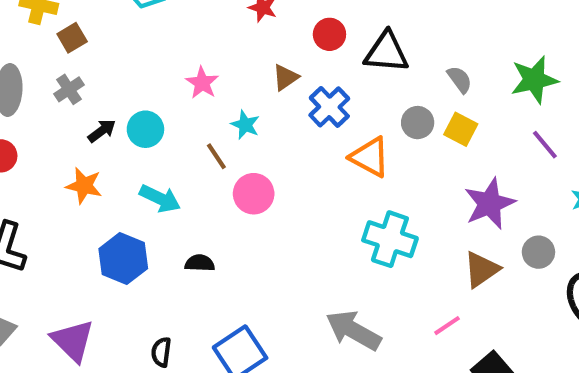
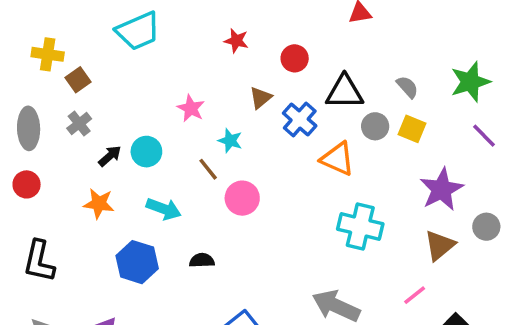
black triangle: (386, 52) -> (344, 92), moved

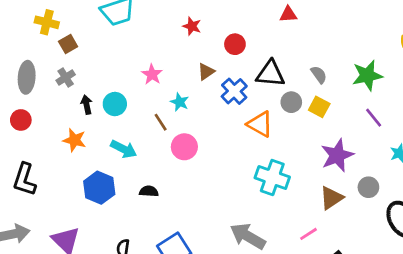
black arrow: (110, 156) -> (87, 105), turned -66

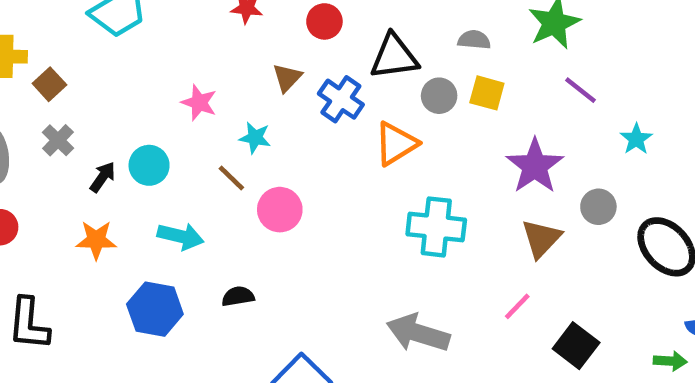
gray semicircle: (319, 75) -> (474, 40), turned -36
black arrow: (87, 105) -> (103, 177), turned 60
orange triangle: (260, 124) -> (396, 144), turned -48

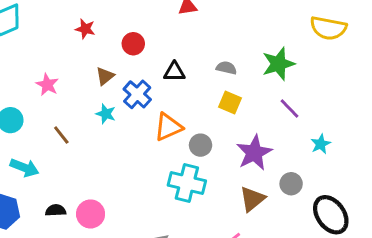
black triangle: (394, 57) -> (174, 72), size x0.7
gray circle: (439, 96) -> (201, 145), moved
cyan star: (255, 138) -> (106, 114), moved
pink circle: (280, 210) -> (91, 214), moved

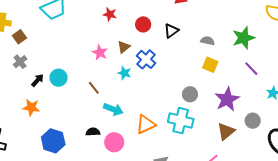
black triangle: (174, 72) -> (171, 31), moved, turned -35
pink star: (47, 85) -> (100, 53), moved
orange triangle: (168, 127) -> (146, 124), moved
cyan arrow: (24, 168) -> (113, 109), moved
black semicircle: (56, 210) -> (93, 132), moved

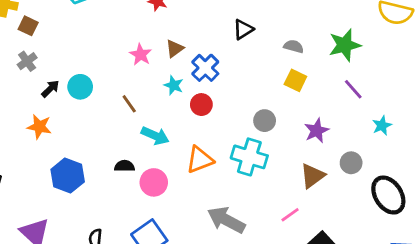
red circle: (143, 24) -> (201, 105), moved
brown square: (19, 37) -> (28, 26), turned -32
purple star: (227, 99) -> (317, 131), size x0.7

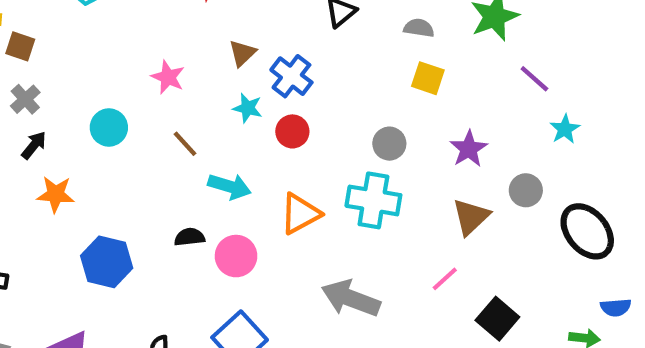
pink star: (141, 55) -> (168, 77), moved
black arrow: (50, 89) -> (34, 145), moved
purple line: (353, 89) -> (534, 79), moved

